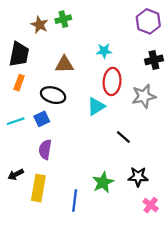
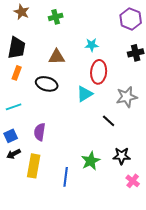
brown star: (39, 25) -> (22, 12), moved
gray star: (144, 96) -> (127, 97), moved
blue square: (42, 119) -> (11, 136), moved

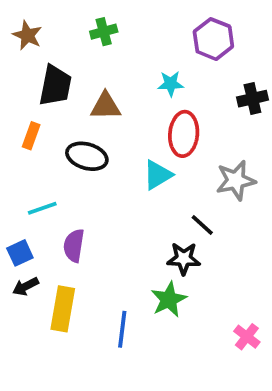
brown star: (22, 12) -> (27, 35), moved
purple hexagon: (131, 19) -> (213, 39), moved
black trapezoid: (17, 48) -> (55, 86), moved
cyan line: (14, 107) -> (42, 208), moved
black star: (122, 156) -> (184, 259), moved

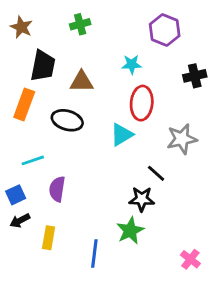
orange rectangle: (31, 136) -> (24, 105), size x1.5
yellow rectangle: (63, 309) -> (49, 238), size x0.7

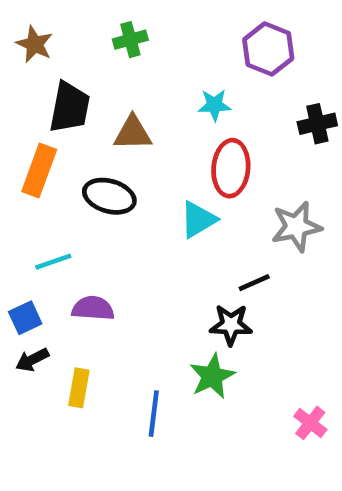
black line: (156, 173) -> (254, 283), turned -66
purple semicircle: (57, 189) -> (93, 308), turned 85

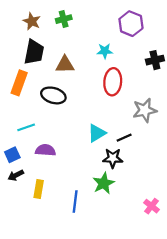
brown star: (35, 44) -> (32, 21), moved
cyan triangle: (198, 220) -> (97, 133), moved

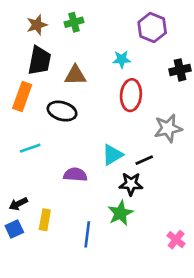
brown star: (32, 21) -> (37, 25), turned 30
purple semicircle: (45, 150) -> (75, 175), moved
blue square: (12, 155) -> (14, 229), moved

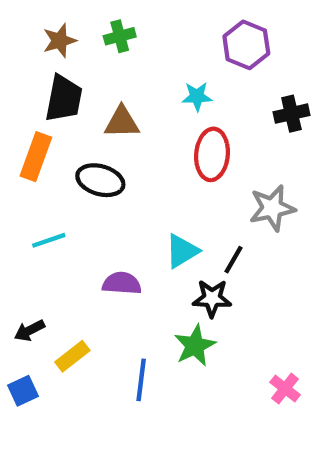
black line: (144, 160) -> (233, 260), turned -36
yellow rectangle: (45, 220) -> (72, 356), turned 42
blue square: (14, 229) -> (23, 391), moved

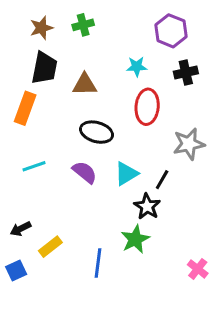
black cross: (291, 114) -> (186, 73), moved
black ellipse: (100, 180) -> (97, 132), moved
purple semicircle: (122, 283) -> (85, 172), moved, turned 35
black star: (212, 298) -> (147, 206), turned 30

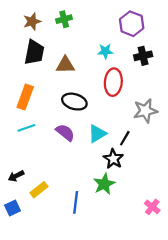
orange rectangle: (25, 108) -> (25, 97), moved

